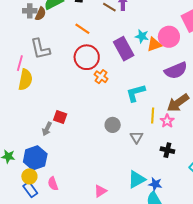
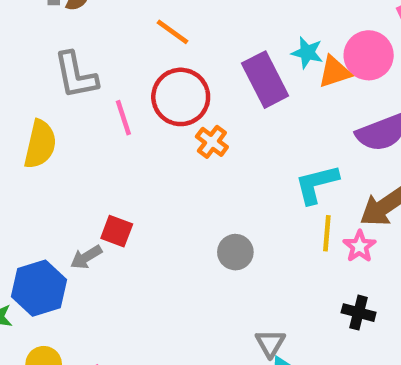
pink line: (20, 63) -> (123, 118), moved, turned -35
cyan L-shape: (136, 93) -> (317, 184), moved
gray arrow: (47, 129) -> (86, 257), turned 32
gray triangle: (137, 137) -> (270, 343), moved
blue hexagon: (35, 158) -> (39, 288), moved

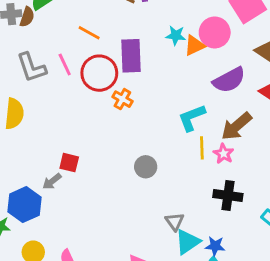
purple rectangle: (265, 80) -> (131, 56), moved, turned 32
pink line: (123, 118) -> (65, 64), moved
black cross: (359, 313) -> (228, 195), size x1.4

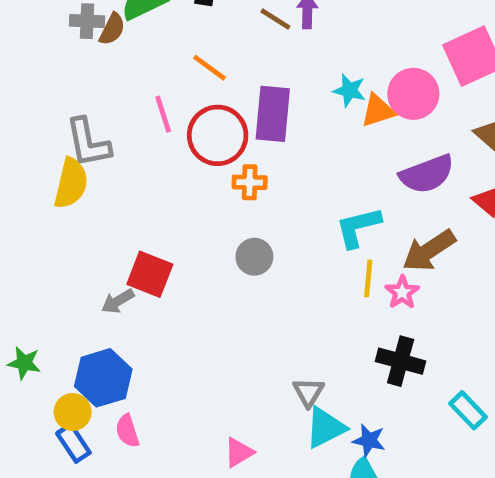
gray L-shape: (31, 67) -> (88, 143), moved
orange cross: (122, 99) -> (250, 182), turned -36
red square: (69, 163) -> (150, 274), size x1.4
gray circle: (146, 167) -> (254, 257), moved
blue hexagon: (25, 205) -> (103, 378), moved

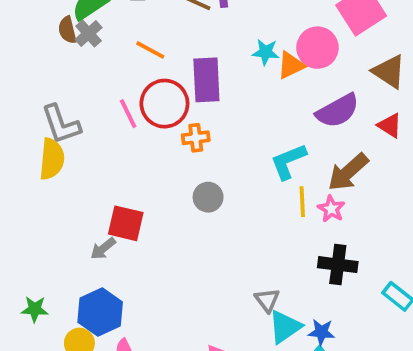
gray cross: (87, 21) -> (89, 33), moved, turned -36
brown semicircle: (112, 29) -> (67, 30), turned 148
pink line: (163, 114) -> (128, 114), moved

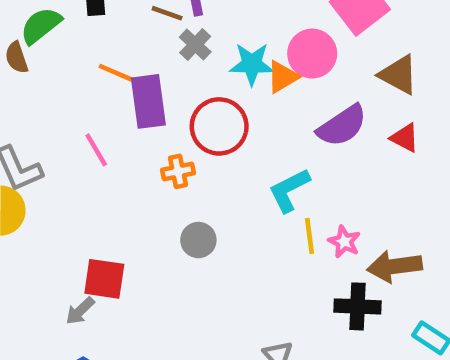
gray cross: (89, 33) -> (195, 45), moved
cyan star: (266, 52) -> (252, 64), size x1.4
purple rectangle: (206, 80) -> (148, 101), moved
red circle: (164, 104) -> (219, 126), moved
brown arrow: (348, 172) -> (395, 266), moved, turned 39

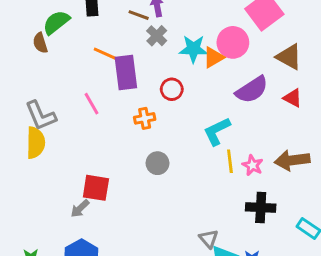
red circle: (219, 126) -> (172, 89), size x0.6
brown arrow: (395, 266) -> (292, 160), moved

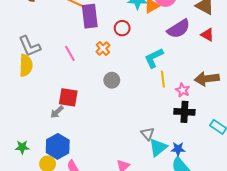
pink line: (92, 104) -> (70, 53), moved
orange cross: (145, 118) -> (103, 49), turned -32
pink star: (253, 165) -> (183, 90), moved

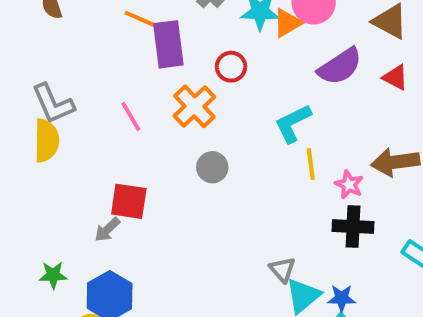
orange cross: (103, 49) -> (194, 106), size x1.5
green star: (22, 147) -> (53, 275), moved

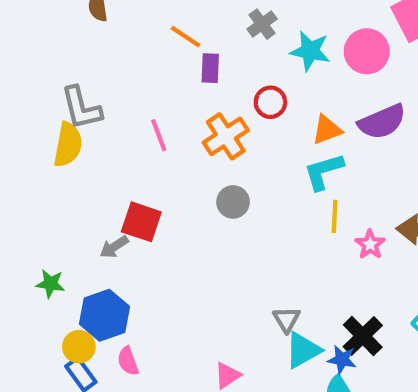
orange triangle: (287, 23) -> (327, 130), moved
purple rectangle: (168, 44) -> (210, 68), size x0.6
black cross: (353, 227) -> (363, 336), moved, turned 33

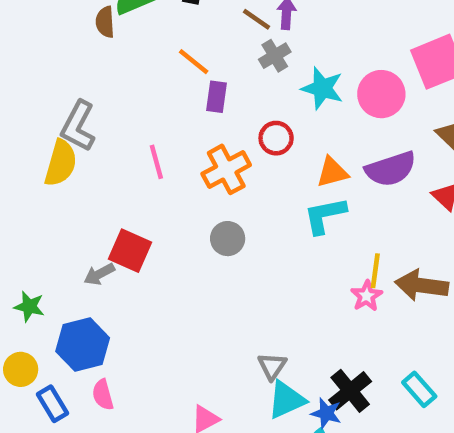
gray L-shape: (81, 108) -> (78, 126), turned 36
yellow line: (335, 216) -> (375, 271), moved
yellow circle: (79, 347) -> (21, 369), moved

